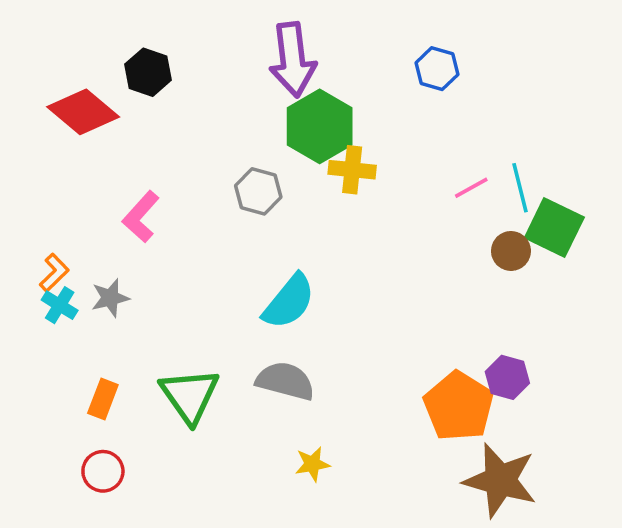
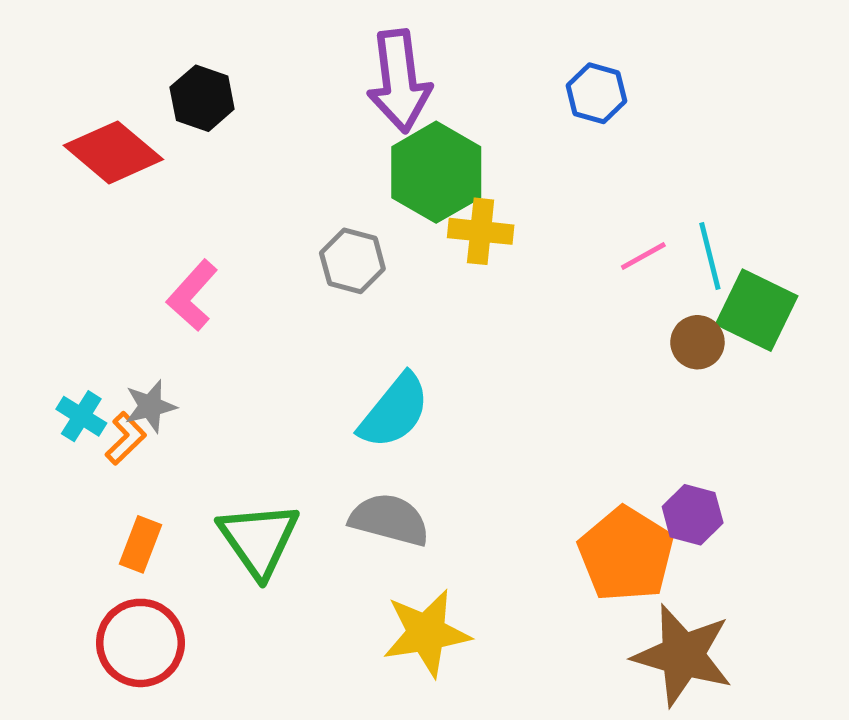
orange L-shape: (54, 273) -> (126, 438), moved
yellow star: (312, 464) -> (426, 633), size x1.8
red circle: (103, 471) -> (140, 643), size x1.5

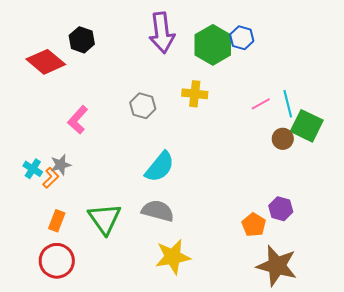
green hexagon: (436, 172) -> (213, 45), moved
orange pentagon: (626, 554) -> (254, 225), size x0.6

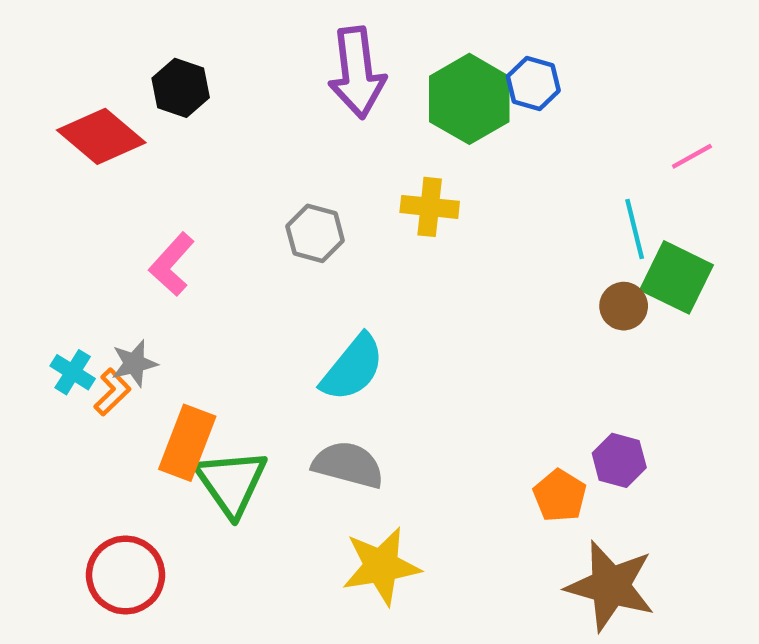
pink line: (261, 104) -> (692, 156), moved
orange rectangle: (57, 221) -> (187, 443), moved, size x1.5

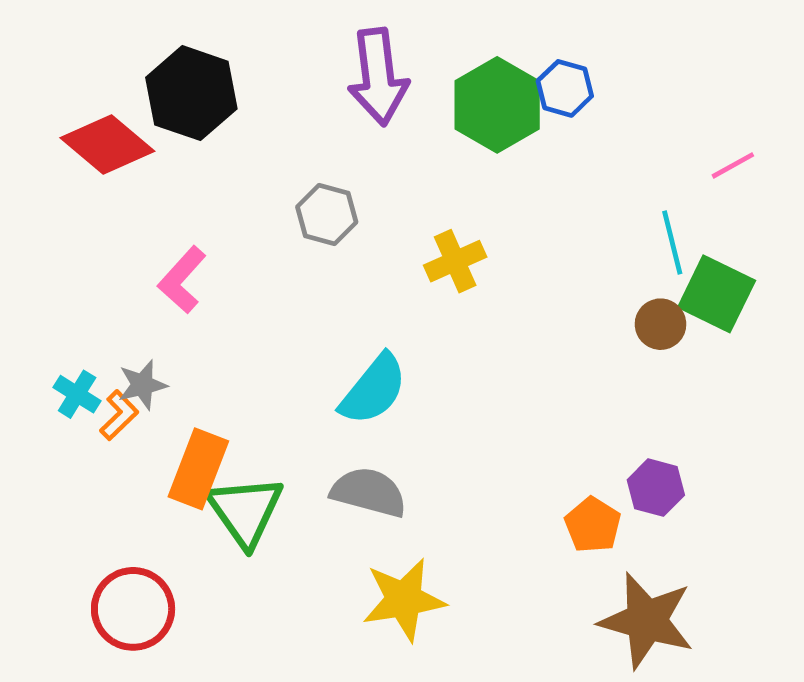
black hexagon: (181, 88) -> (191, 93), size x1.5
yellow cross: (430, 207) -> (455, 261), moved, turned -30
gray hexagon: (315, 233) -> (327, 214), moved

